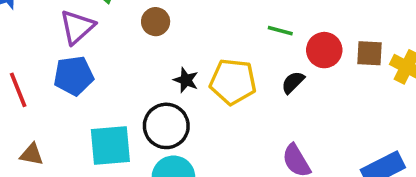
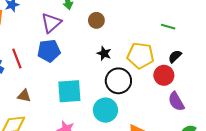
red circle: (324, 50) -> (164, 75), moved
black star: (186, 80) -> (104, 53), moved
black circle: (166, 126) -> (118, 81), moved

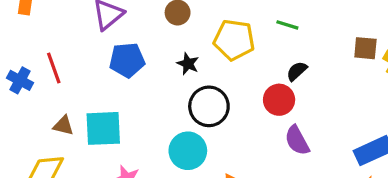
blue pentagon: (49, 51) -> (127, 60), moved
yellow pentagon: (140, 56) -> (234, 40), moved
cyan square: (69, 91) -> (103, 128), moved

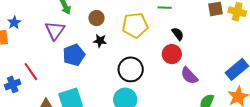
black star: (188, 64) -> (100, 41), moved
black semicircle: (297, 71) -> (178, 34), turned 112
blue cross: (20, 80) -> (13, 84), turned -35

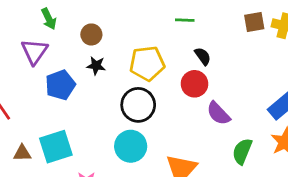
yellow pentagon: (135, 25) -> (147, 63), moved

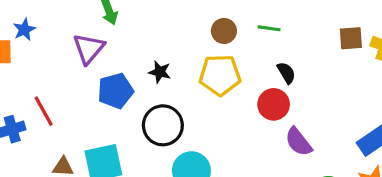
brown circle: (91, 34) -> (224, 31), moved
black circle: (138, 105) -> (163, 125), moved

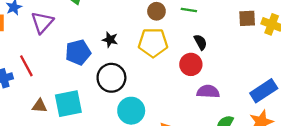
purple triangle: (89, 49) -> (42, 22), moved
purple semicircle: (298, 142) -> (208, 92), turned 130

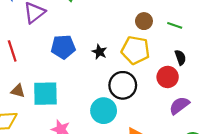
black star: (110, 40) -> (99, 52), moved
black circle: (111, 78) -> (123, 85), moved
purple semicircle: (208, 92) -> (179, 105), turned -50

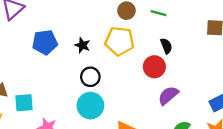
black circle: (123, 85) -> (90, 77), moved, size x0.7
cyan square: (45, 94) -> (24, 103), moved, size x0.7

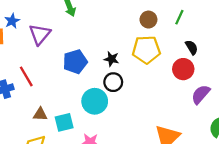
green line: (158, 13) -> (179, 17), turned -72
black circle: (90, 77) -> (113, 82), moved
cyan circle: (90, 106) -> (95, 101), moved

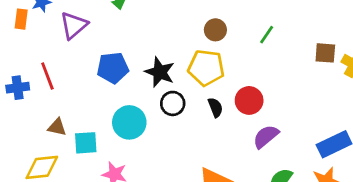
green line: (179, 17) -> (267, 35), moved
black semicircle: (192, 47) -> (215, 107), moved
black star: (111, 59) -> (160, 72), size x1.5
black circle: (113, 82) -> (173, 103), moved

